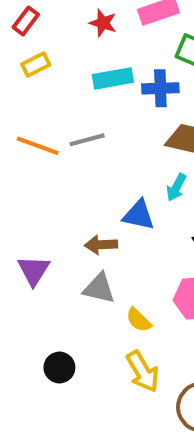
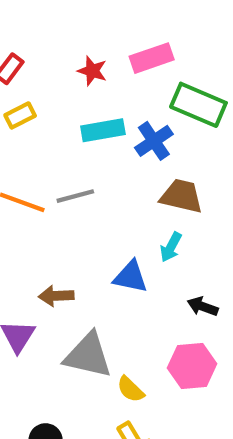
blue cross: (160, 88) -> (154, 141), turned -32
brown arrow: (101, 245) -> (56, 296), moved
gray triangle: (99, 288) -> (88, 355), size x1.4

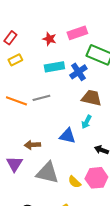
yellow semicircle: (130, 389) -> (74, 182), moved

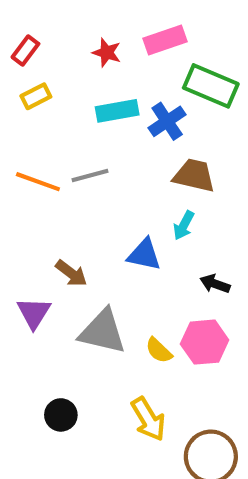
brown arrow: (32, 145) -> (71, 273), turned -140

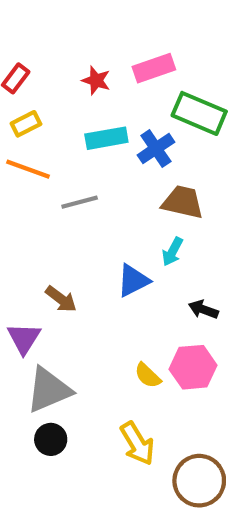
orange line: (38, 182) -> (28, 169), moved
blue triangle: (144, 255) -> (133, 281), turned -39
gray triangle: (103, 332) -> (49, 390), moved, turned -36

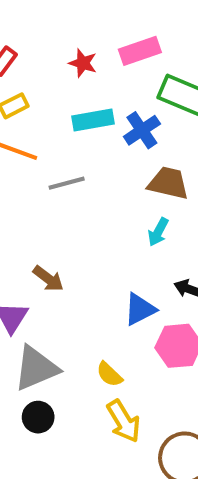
blue triangle: (133, 281) -> (140, 309), moved
yellow semicircle: (148, 375) -> (109, 374), moved

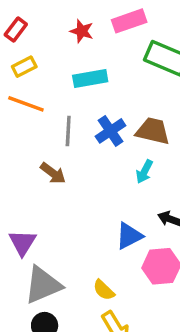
blue cross: (142, 130) -> (111, 131), moved
gray line: (67, 183) -> (68, 131), turned -72
brown arrow: (48, 279) -> (53, 173), moved

